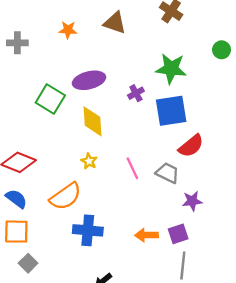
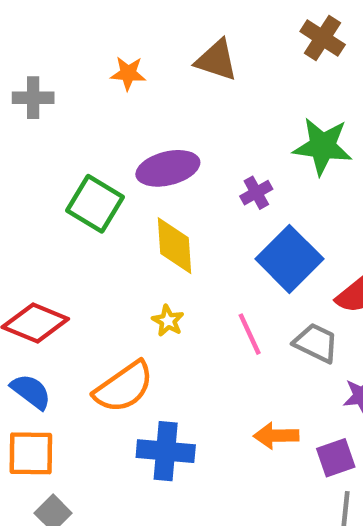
blue square: (171, 111) -> (289, 259), moved, turned -36
orange arrow: (146, 235) -> (276, 436), moved

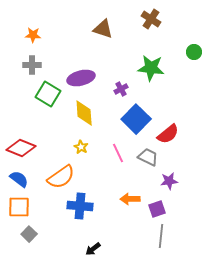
orange star: (128, 73) -> (33, 35), moved
gray cross: (33, 98) -> (32, 65), moved

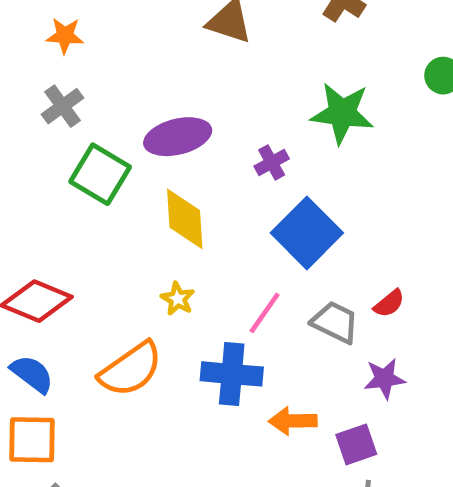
gray cross: (32, 65) -> (63, 106), turned -36
red semicircle: (168, 134) -> (389, 303), moved, size x0.6
pink line: (118, 153) -> (265, 313), turned 60
blue cross: (80, 206) -> (232, 374), moved

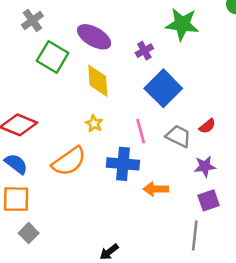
purple ellipse: (178, 137) -> (94, 37), turned 44
pink line: (265, 313) -> (141, 131), turned -50
purple square: (356, 444) -> (209, 200), moved

